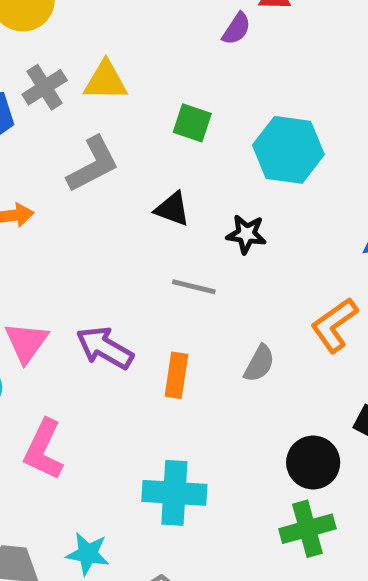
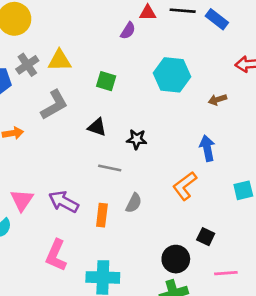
cyan hexagon: (288, 150) -> (172, 75), moved
gray semicircle: (259, 363) -> (134, 203), moved
pink L-shape: (44, 450) -> (56, 255), moved

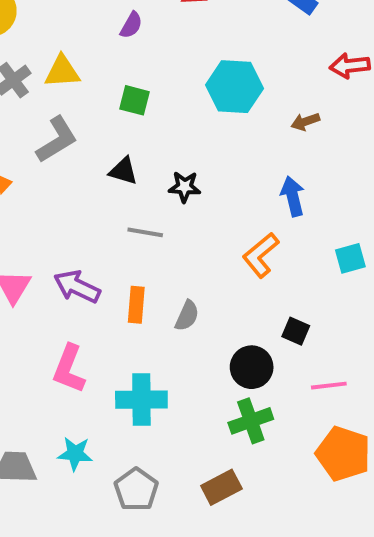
purple semicircle: (128, 31) -> (131, 25), moved
gray semicircle: (134, 203) -> (187, 316), moved

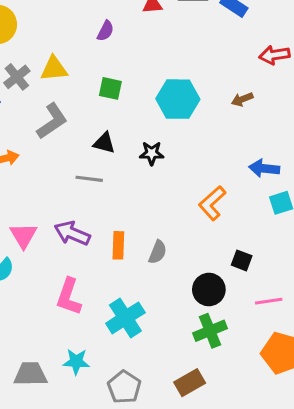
cyan hexagon: (234, 87) -> (178, 99), moved
blue arrow: (293, 196) -> (264, 168), moved, turned -68
gray line: (145, 232) -> (89, 179), moved
cyan cross: (141, 400) -> (125, 318), turned -30

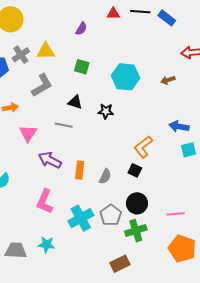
pink triangle: (23, 235) -> (28, 133), moved
black square: (242, 260) -> (135, 170), moved
gray pentagon: (124, 387) -> (111, 215), moved

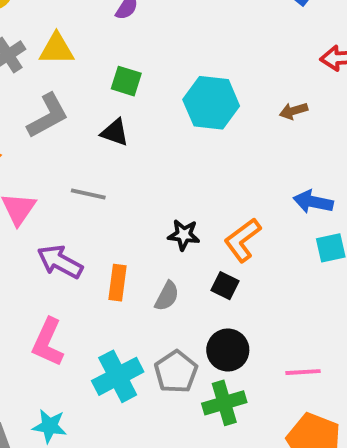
black triangle: (75, 102) -> (115, 132), moved
black star: (106, 111) -> (184, 235), moved

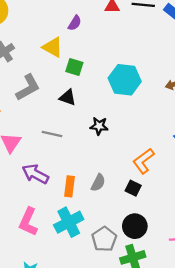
yellow triangle: (57, 49) -> (53, 47), moved, turned 30
black star: (184, 235) -> (99, 126), moved
gray semicircle: (167, 296) -> (98, 183), moved
cyan cross: (118, 376) -> (69, 222), moved

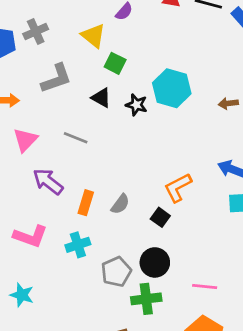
black star: (99, 126) -> (136, 105), moved
pink L-shape: (28, 222) -> (30, 236), turned -104
cyan cross: (69, 222) -> (78, 245), size x0.7

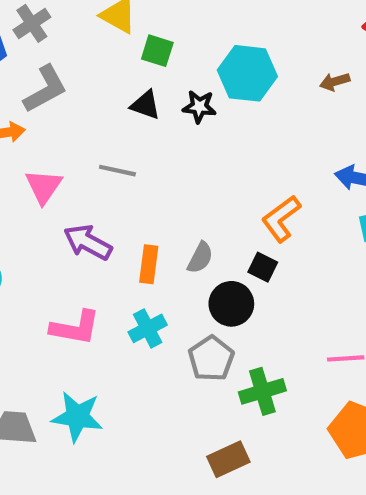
gray L-shape: (56, 78) -> (45, 89), moved
black circle: (155, 262) -> (231, 304), moved
cyan star: (22, 295) -> (77, 417), size x1.4

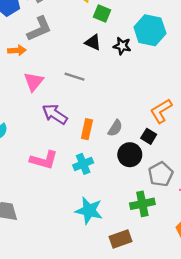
gray pentagon: (211, 359) -> (161, 174), moved
cyan star: (77, 417) -> (89, 211), moved

